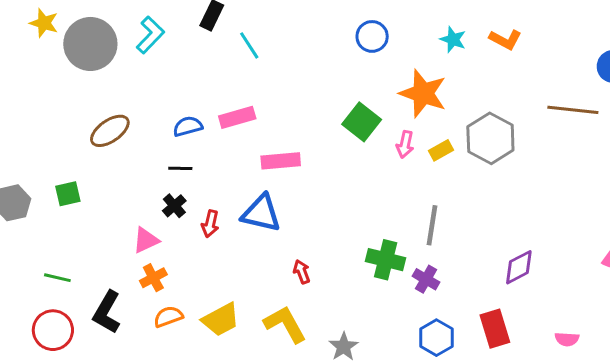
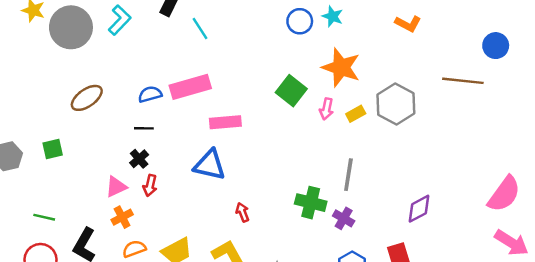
cyan star: (453, 39) -> (333, 16), moved
pink rectangle: (237, 117) -> (190, 87), size x1.4
red arrow: (210, 224) -> (150, 186), moved

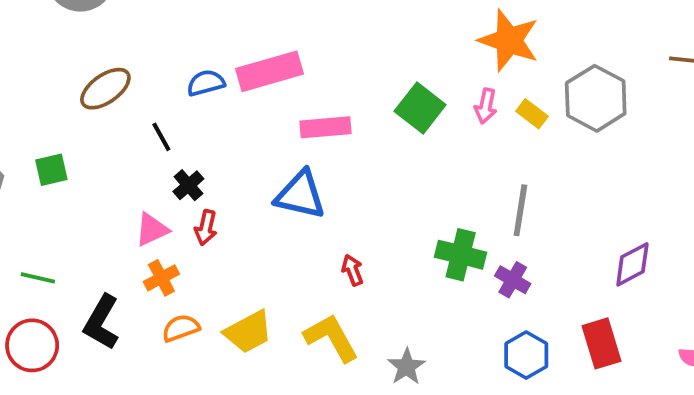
green square: (291, 91) -> (420, 108), moved
yellow rectangle: (356, 114) -> (532, 114), turned 66
black line: (144, 128) -> (161, 137), moved, turned 60

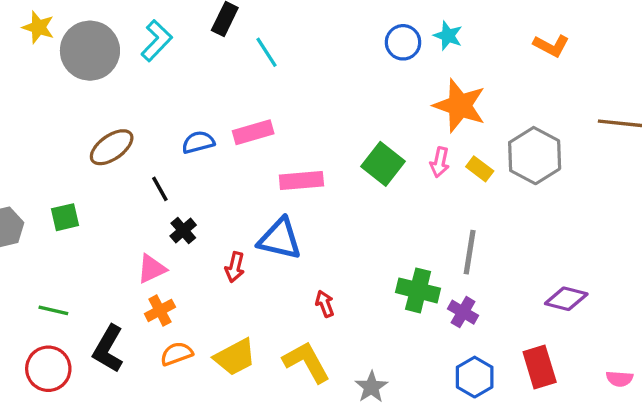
pink rectangle: (269, 71) -> (253, 132), size x0.7
red arrow: (206, 228) -> (235, 267), moved
purple diamond: (632, 264) -> (566, 299), turned 42

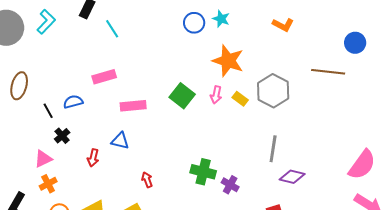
blue semicircle: (198, 142) -> (73, 102), moved
brown ellipse: (112, 147) -> (19, 86), turned -40
blue triangle: (280, 239) -> (120, 141), size x0.7
gray line: (470, 252) -> (273, 149), moved

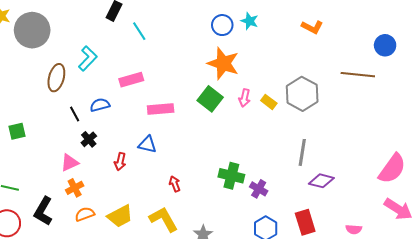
cyan L-shape: (46, 22) -> (88, 58), moved
orange star: (228, 61) -> (223, 63), moved
brown ellipse: (19, 86) -> (56, 78), moved

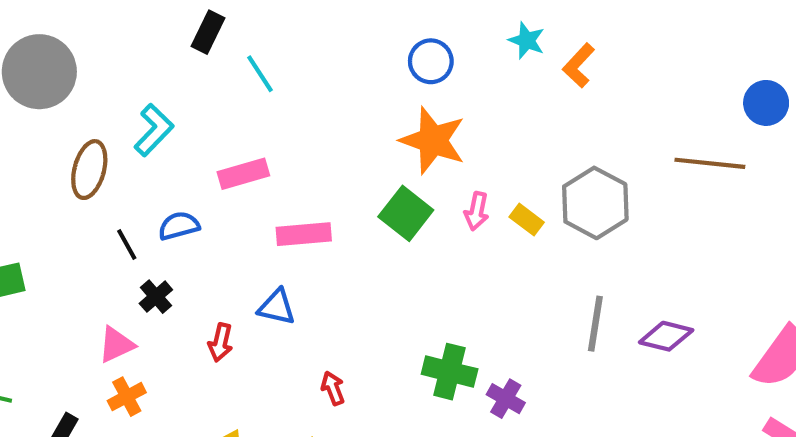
cyan star: (250, 21) -> (527, 40), moved
orange L-shape: (312, 27) -> (579, 65), moved, turned 105
purple diamond: (321, 181) -> (666, 336), moved

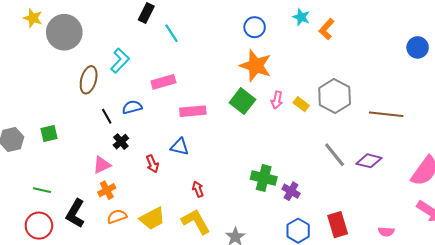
brown line: (710, 163) -> (386, 114), moved
gray line: (595, 324) -> (335, 155), turned -48
red arrow: (220, 342) -> (152, 164), turned -36
red arrow: (333, 388) -> (198, 189), moved

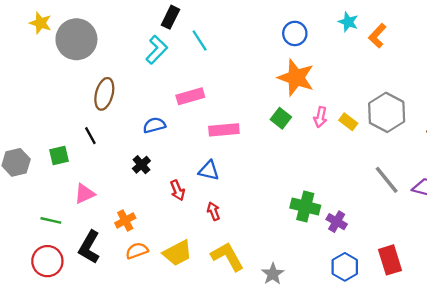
cyan L-shape: (120, 61) -> (157, 50), moved
green square: (242, 101) -> (281, 118), size x0.7
black line: (107, 116) -> (90, 136), moved
pink triangle: (102, 165) -> (85, 194), moved
red arrow: (198, 189) -> (214, 211), moved

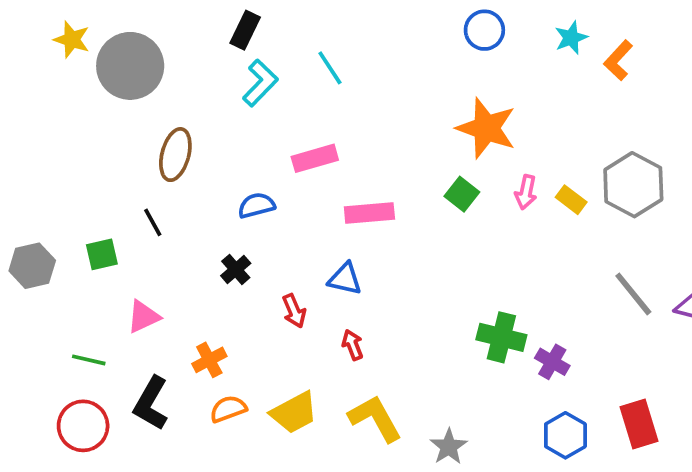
black rectangle: (171, 17) -> (245, 30), moved
cyan star: (348, 22) -> (571, 38), turned 30
blue circle: (295, 33) -> (484, 30), moved

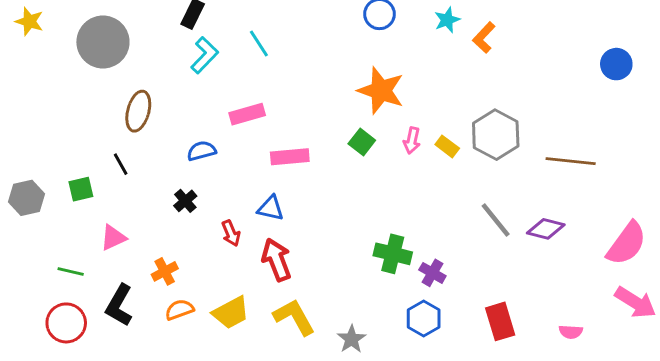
yellow star: (72, 40) -> (29, 21), moved
red arrow: (353, 345) -> (277, 260), size x1.8
blue hexagon: (565, 435) -> (424, 319), moved

